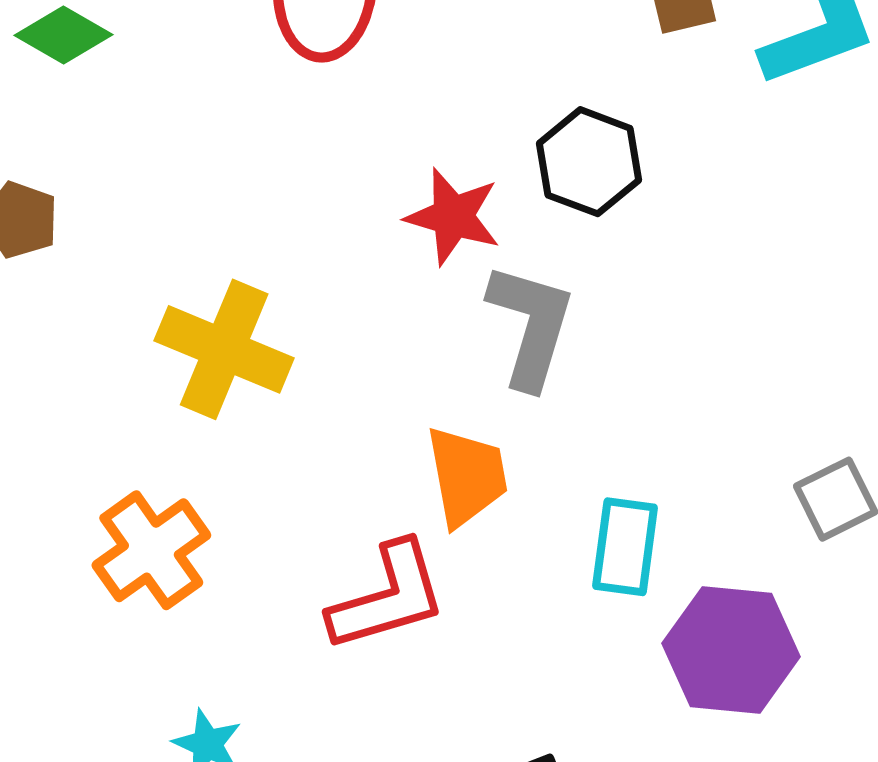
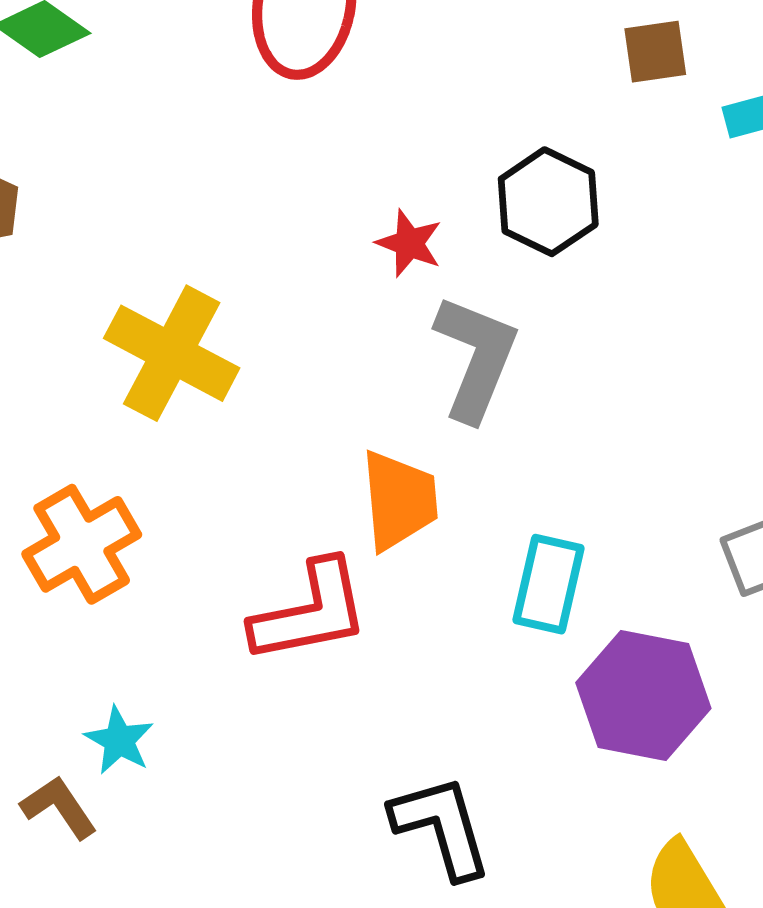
red star: (453, 217) -> (409, 243), size x0.7

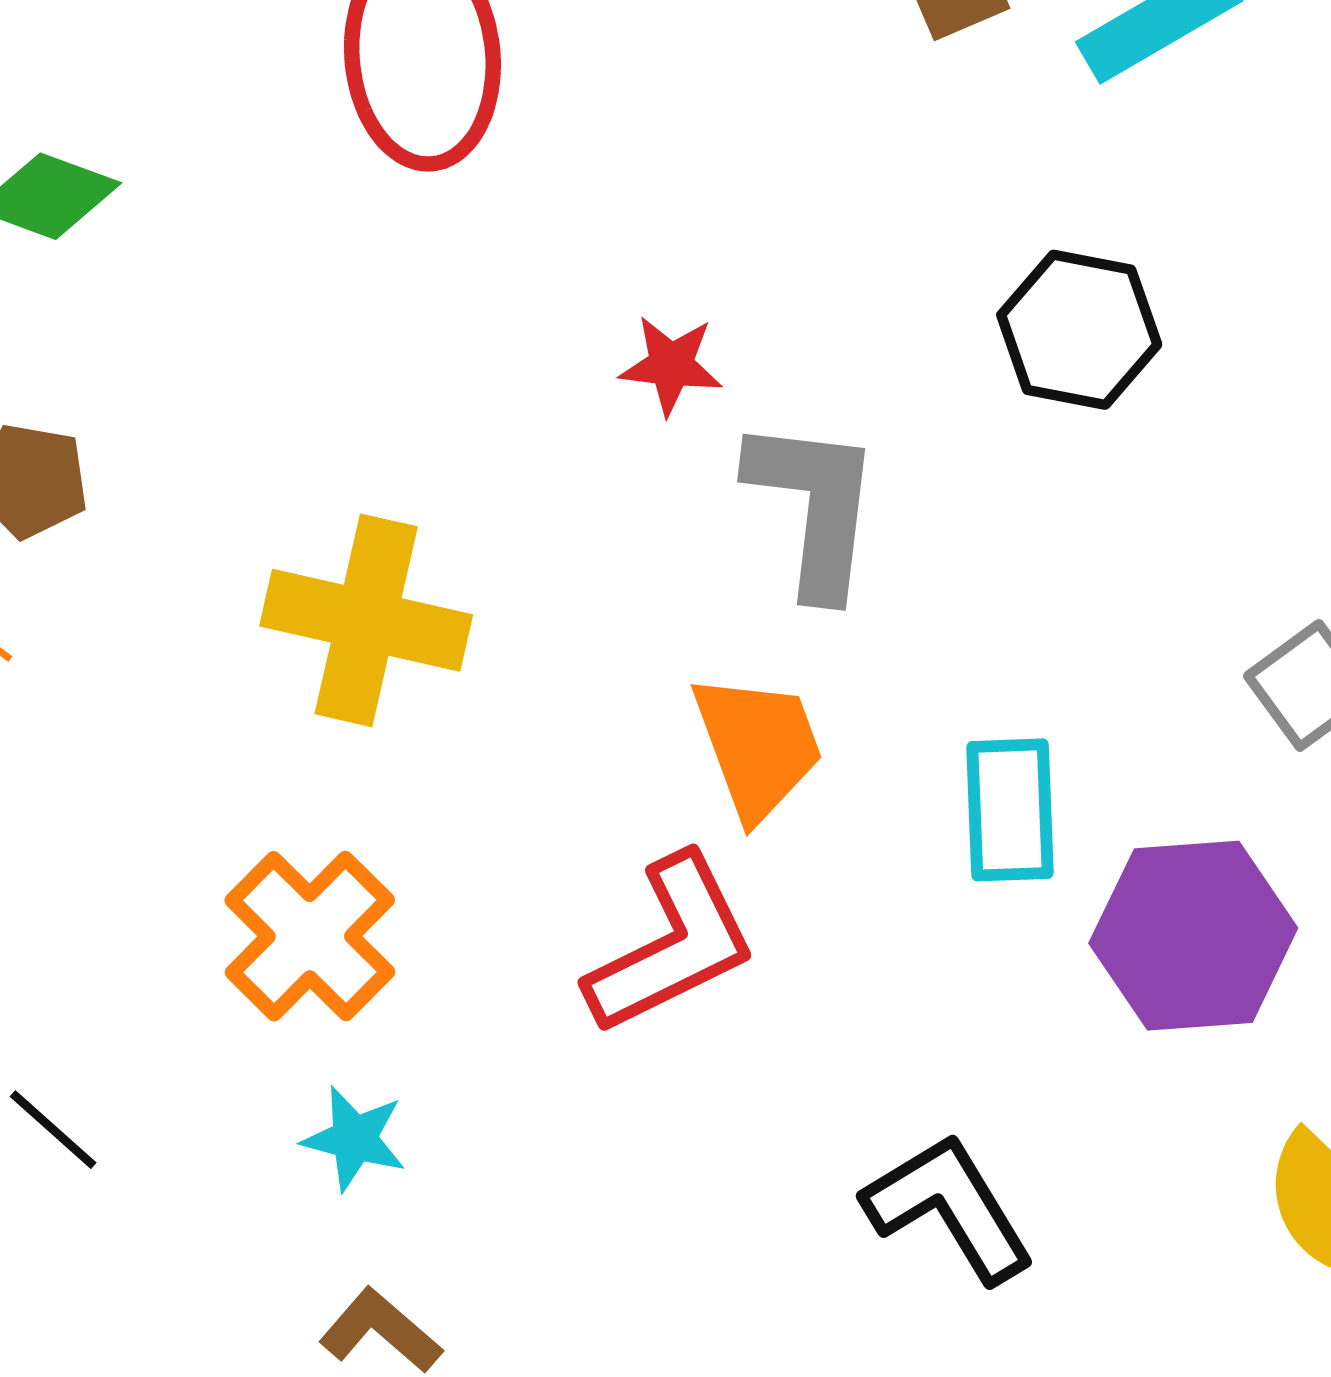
black hexagon: (548, 202) -> (1079, 330), moved
cyan star: (119, 740) -> (354, 1139), moved

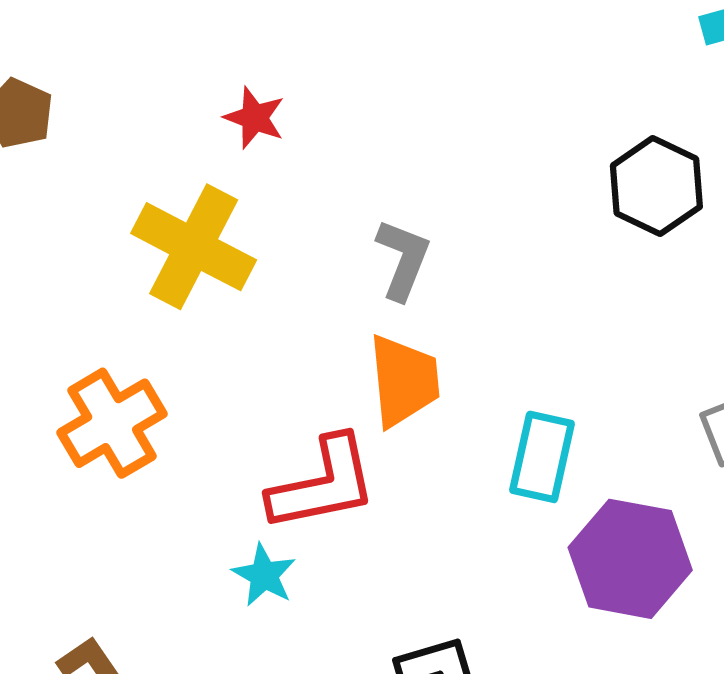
red star: (671, 365) -> (255, 118), moved
gray L-shape: (814, 507) -> (403, 259), moved, size x0.7
cyan star: (354, 1139) -> (264, 575), moved

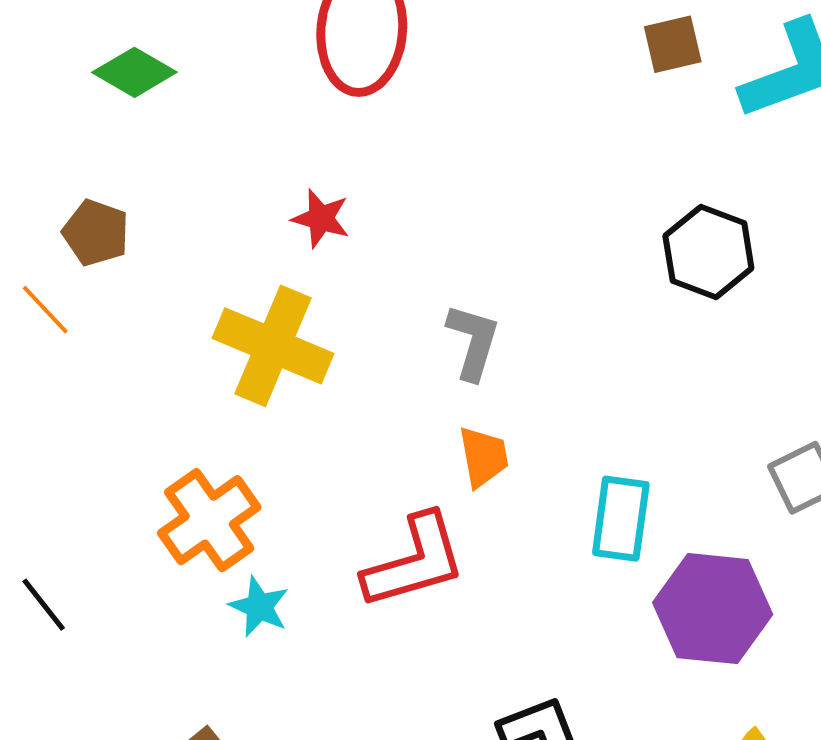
orange trapezoid: (404, 381) -> (483, 457), size x0.7
cyan star: (264, 575) -> (259, 607), moved

